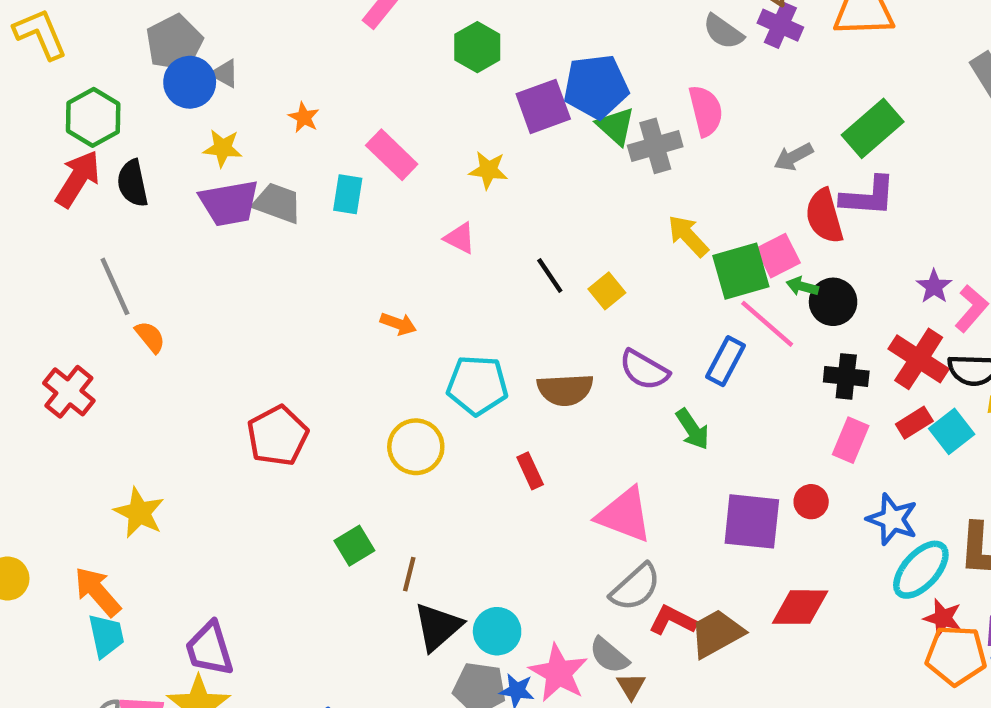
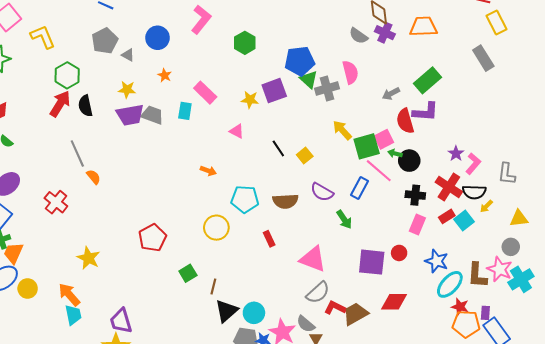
blue circle: (190, 82) -> (157, 38), moved
purple square: (543, 106) -> (274, 91), moved
red pentagon: (277, 436) -> (152, 238), moved

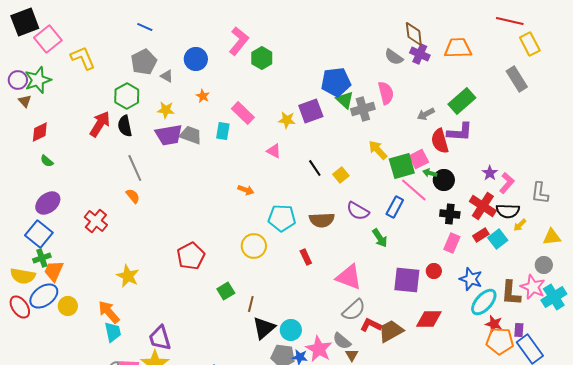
green hexagon: (245, 43) -> (262, 58), moved
green hexagon: (67, 75) -> (127, 96), moved
gray line: (77, 153) -> (135, 168), moved

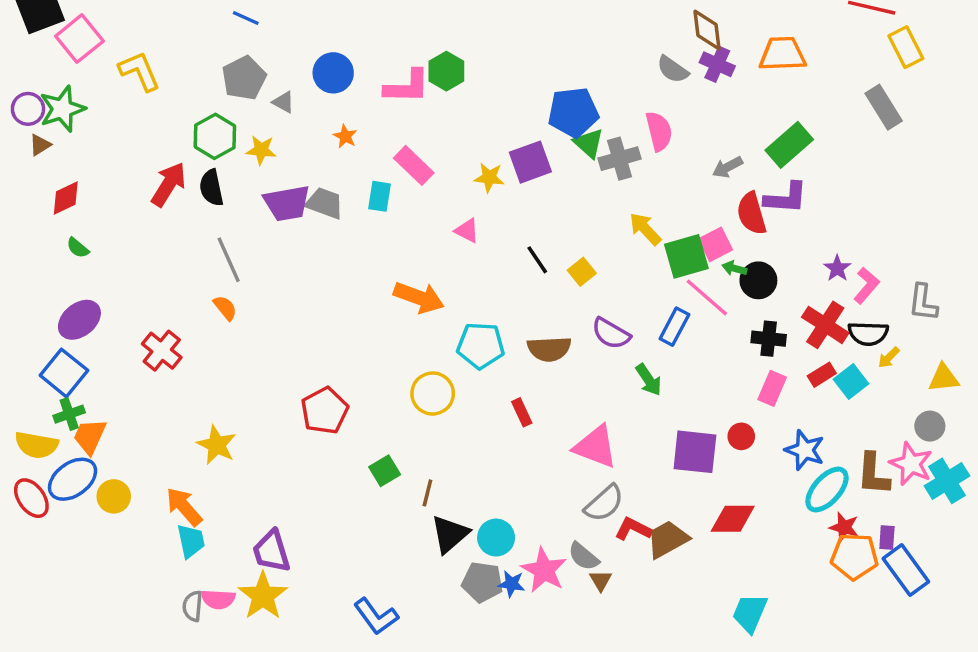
pink L-shape: (239, 41) -> (407, 87), moved, turned 52
brown triangle: (25, 101) -> (40, 145), turned 40
yellow star: (166, 110) -> (261, 150), moved
orange arrow: (246, 190) -> (419, 297), size x1.8

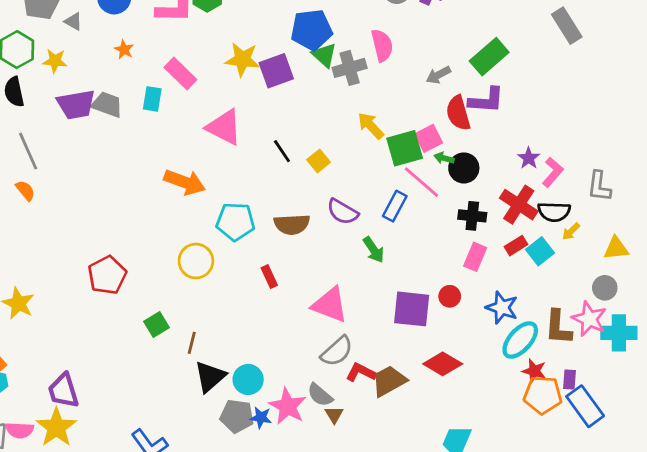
yellow star: (489, 177) -> (242, 59), moved, size x1.4
pink triangle: (467, 231) -> (224, 127), size x1.8
cyan cross: (947, 481) -> (619, 333), turned 32
red diamond: (733, 519) -> (443, 364), turned 30

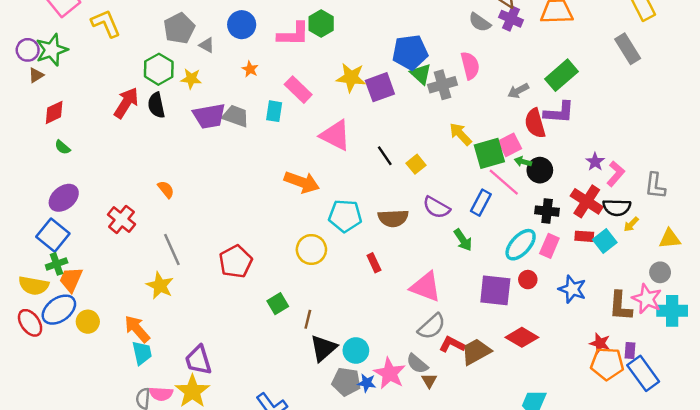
gray line: (28, 151) -> (172, 249), moved
red rectangle: (516, 246) -> (584, 236), turned 36
cyan ellipse: (520, 340) -> (521, 245), moved

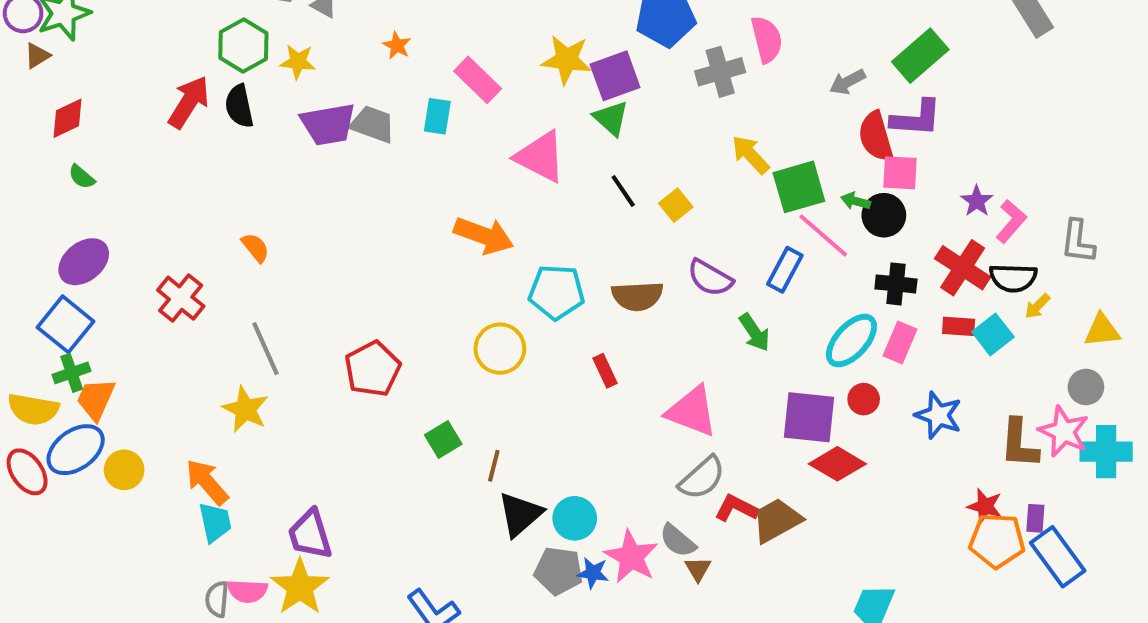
green triangle: (421, 74) -> (611, 118), moved
pink square: (510, 145) -> (900, 173), moved, turned 30
red diamond: (522, 337) -> (837, 464), moved

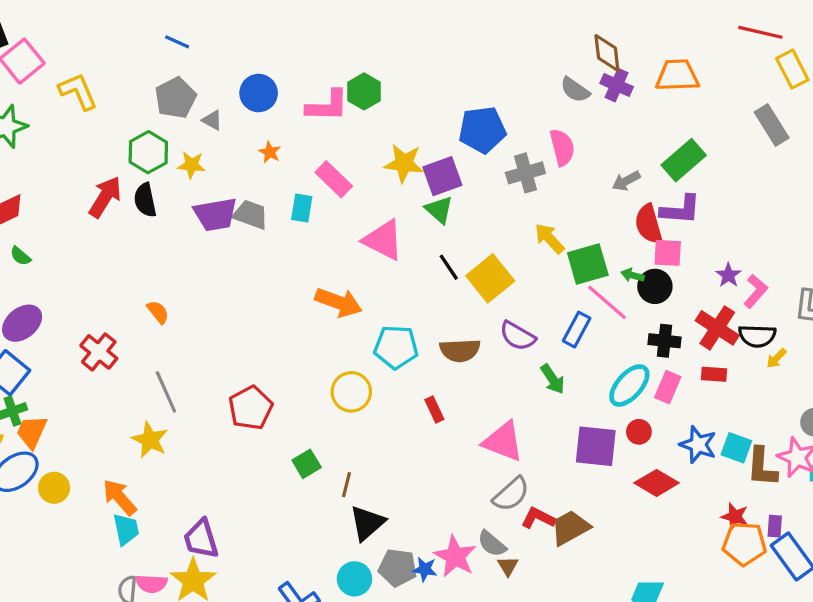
yellow square: (676, 205) -> (490, 278), size x1.8
cyan square: (993, 334) -> (736, 448), moved, turned -32
red diamond: (837, 464) -> (657, 483), moved
cyan circle: (575, 518) -> (354, 579), moved

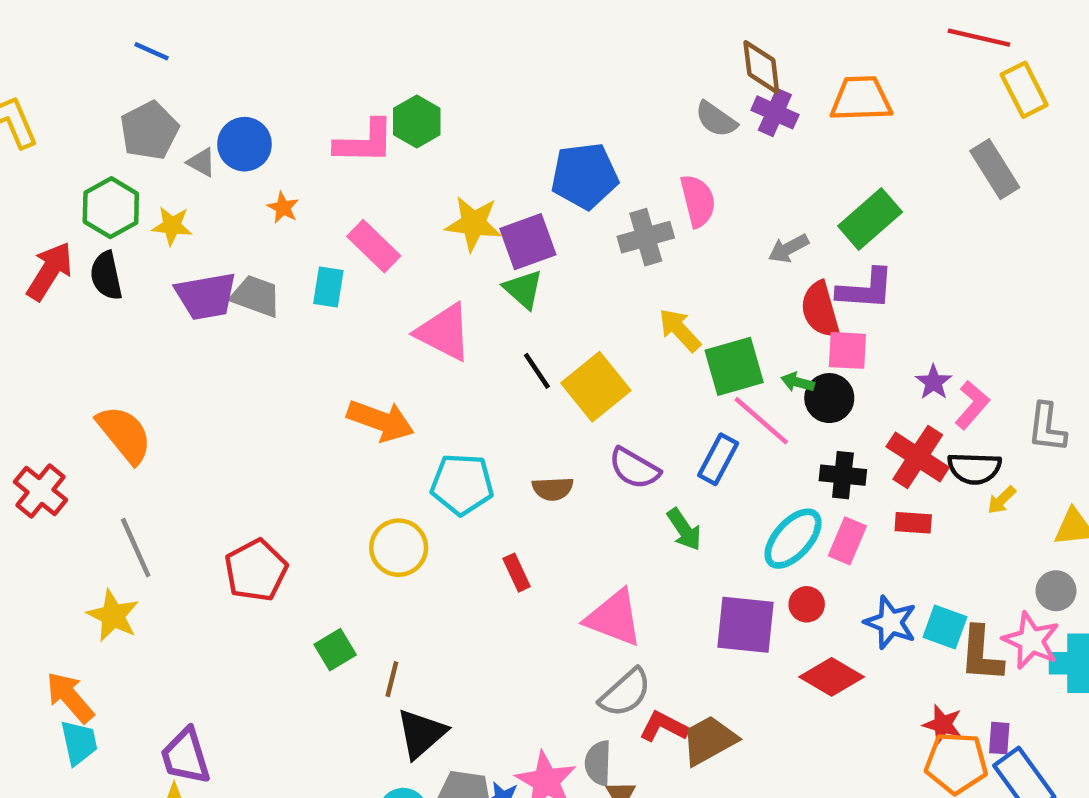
blue circle: (259, 93) -> (245, 144), moved
orange semicircle: (158, 312) -> (124, 434), size x1.8
brown semicircle: (460, 350) -> (553, 489), size x0.7
gray semicircle: (492, 544) -> (598, 763), turned 52

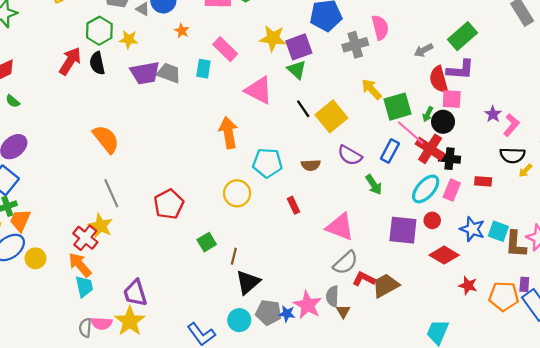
green arrow: (798, 382) -> (428, 114), turned -80
orange arrow: (381, 421) -> (228, 133), turned -120
red cross: (918, 457) -> (430, 149), moved
red cross: (40, 491) -> (85, 238), moved
red star: (943, 724) -> (468, 285), moved

